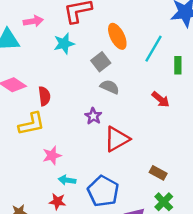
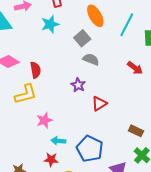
red triangle: (117, 139) -> (99, 104), size x0.7

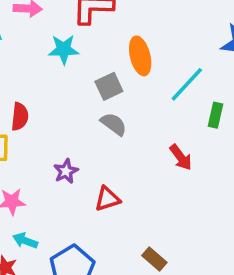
purple star: (78, 85) -> (66, 171), moved

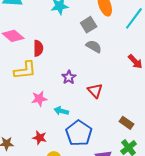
red triangle: (107, 199) -> (95, 91), turned -49
cyan arrow: (25, 241) -> (61, 111), moved

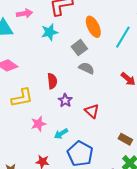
red semicircle: (38, 48) -> (52, 81), moved
cyan arrow: (61, 111) -> (61, 134), turned -40

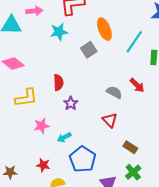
gray semicircle: (87, 68) -> (114, 92), moved
red triangle: (92, 111) -> (110, 120), moved

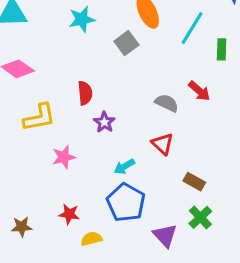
cyan arrow: (64, 137) -> (124, 167), moved

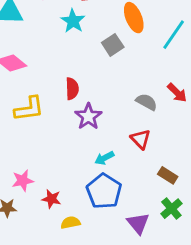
cyan star: (82, 19) -> (73, 21), turned -30
purple star: (104, 122) -> (88, 116), size x1.4
pink star: (64, 157) -> (23, 181), moved

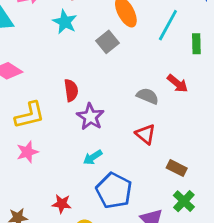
cyan arrow: (104, 158) -> (93, 157), moved
pink star: (23, 181) -> (27, 152), moved

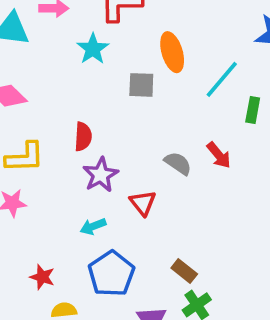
gray square: (107, 42) -> (141, 85), turned 30
red triangle: (145, 134) -> (143, 203), moved
brown rectangle: (177, 168) -> (184, 271), moved

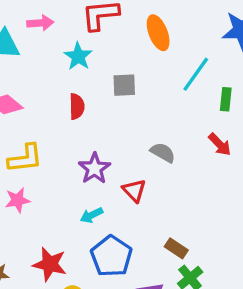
orange ellipse: (172, 52) -> (158, 33), moved
red semicircle: (83, 137) -> (77, 106), moved
red arrow: (219, 155) -> (220, 144), moved
red star: (42, 277) -> (50, 264), size x1.5

